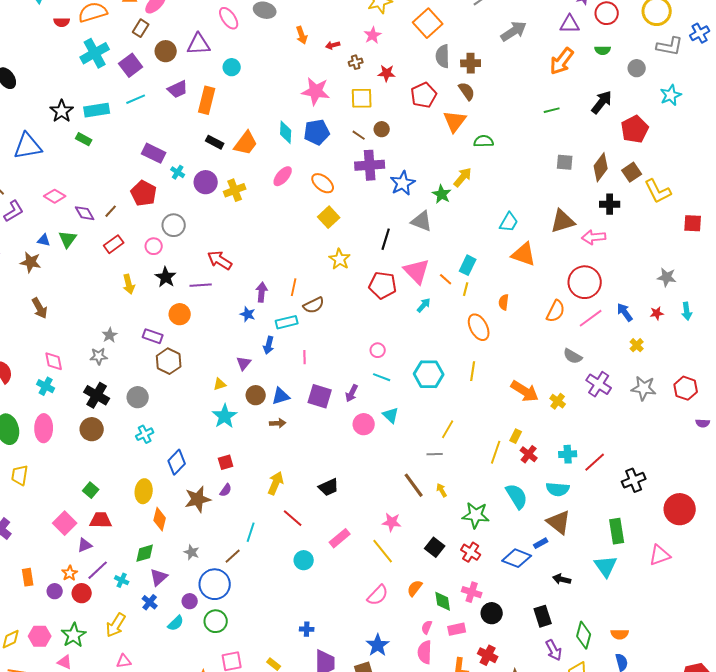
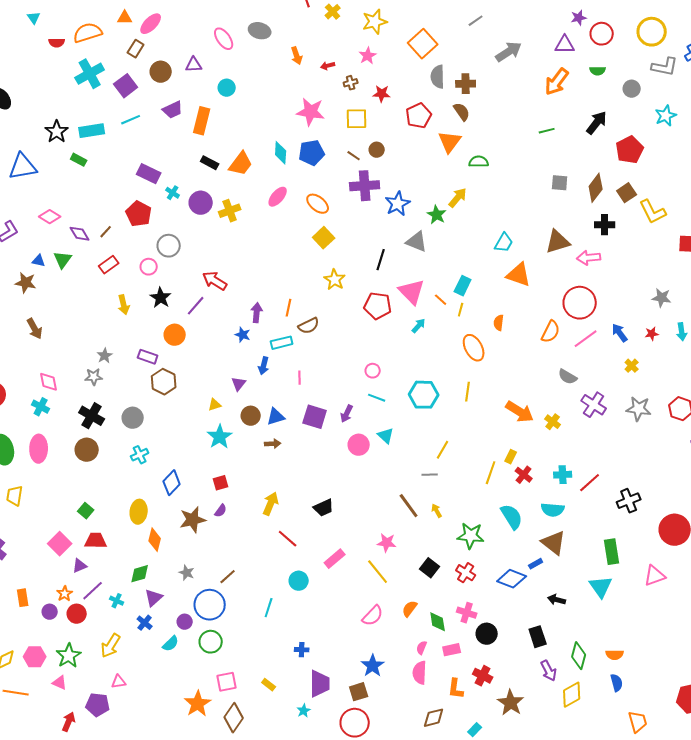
purple triangle: (199, 44) -> (194, 65), size x0.7
purple line: (201, 285) -> (196, 306), turned -45
cyan line: (251, 532) -> (269, 608), moved

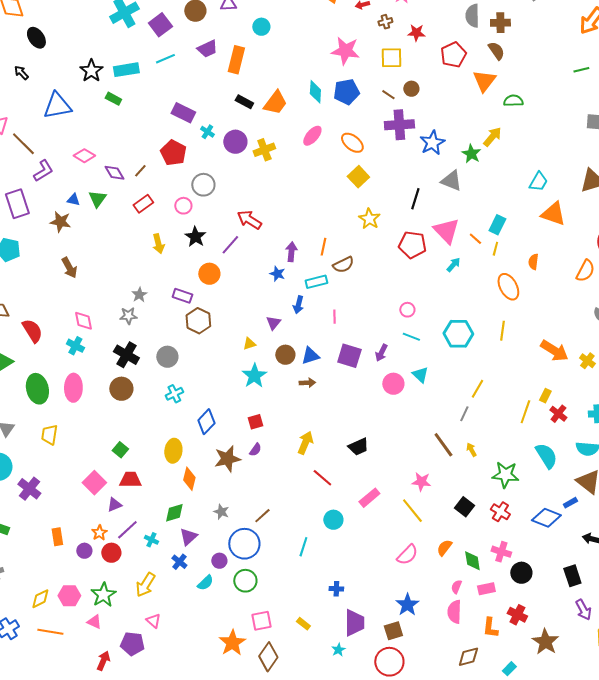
gray line: (430, 475) -> (464, 414), turned -63
pink triangle: (119, 682) -> (153, 621), turned 49

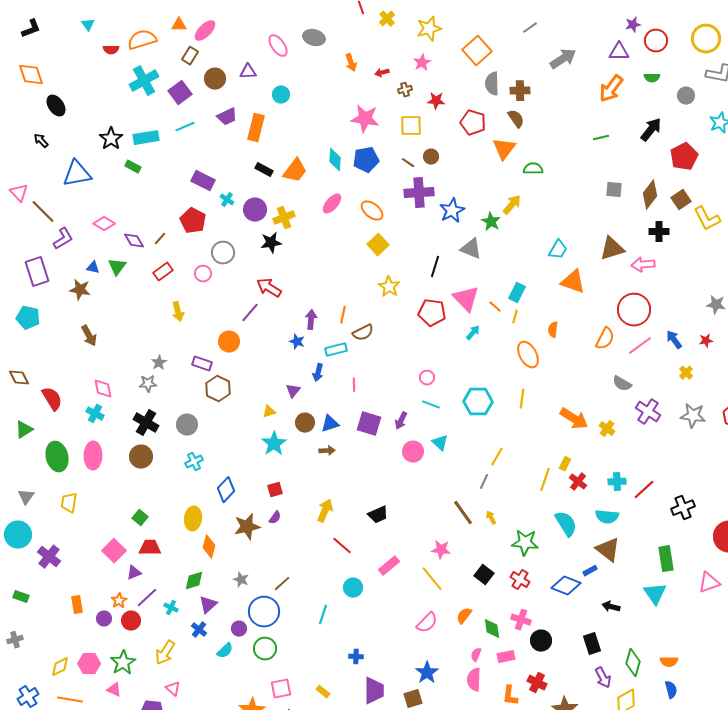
red pentagon: (453, 55) -> (473, 123), turned -30
black star: (195, 237) -> (271, 243), moved, turned 30

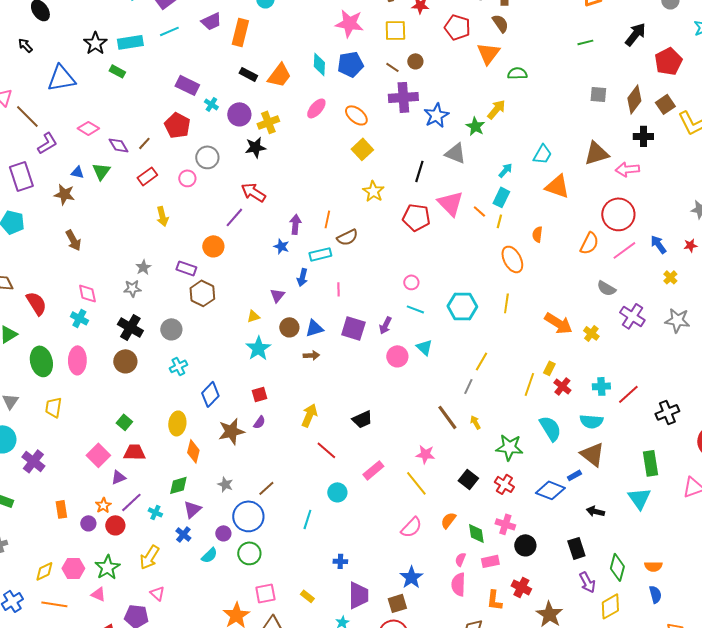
cyan arrow: (473, 333) -> (505, 170), moved

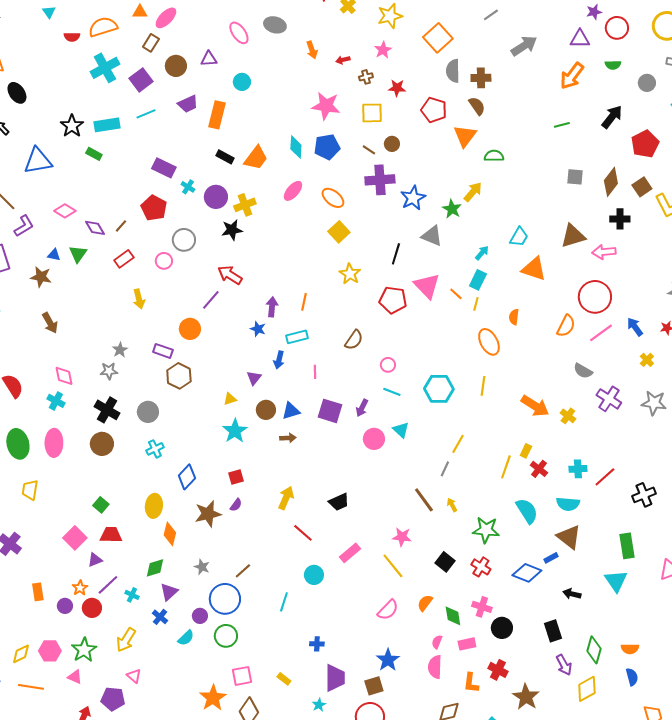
brown semicircle: (347, 237) -> (354, 340), moved, turned -30

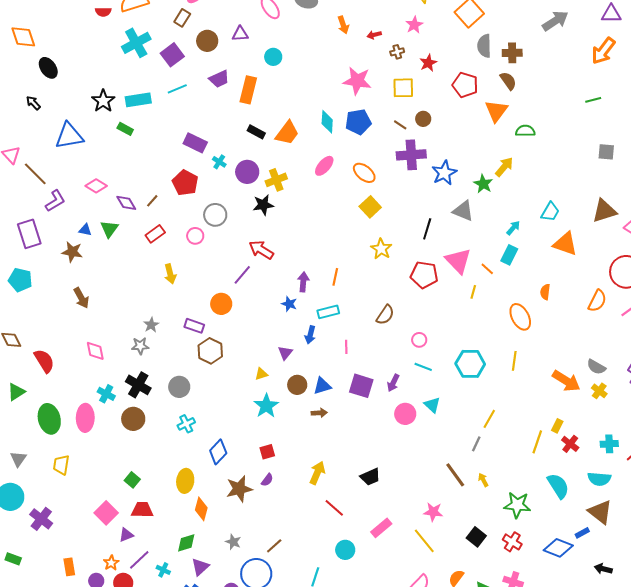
red star: (397, 88) -> (428, 63), turned -30
yellow line: (476, 304) -> (473, 292), moved
gray semicircle: (583, 371) -> (596, 367), moved
cyan cross: (56, 401) -> (106, 394), moved

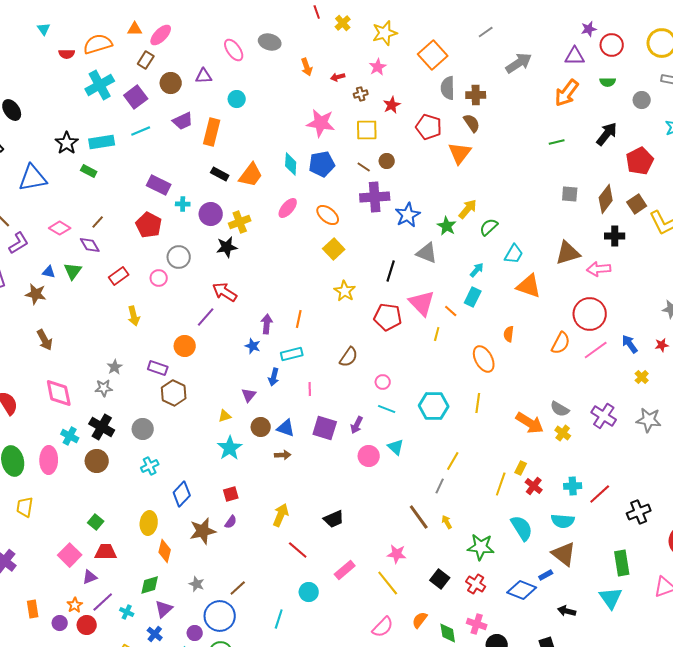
green semicircle: (525, 131) -> (489, 227), moved, turned -42
cyan cross: (219, 162) -> (183, 204), turned -32
brown line: (152, 201) -> (98, 222), moved
pink diamond: (95, 351) -> (59, 393), size x1.4
blue triangle: (322, 386) -> (286, 428), turned 36

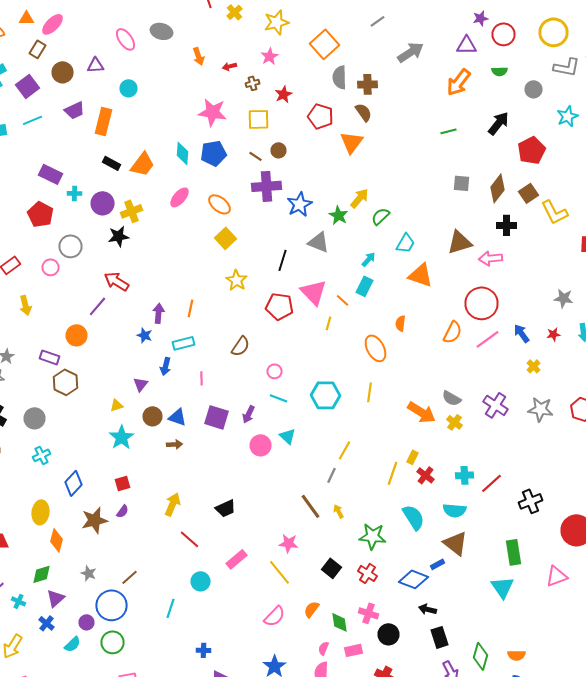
black arrow: (567, 611) -> (428, 609), moved

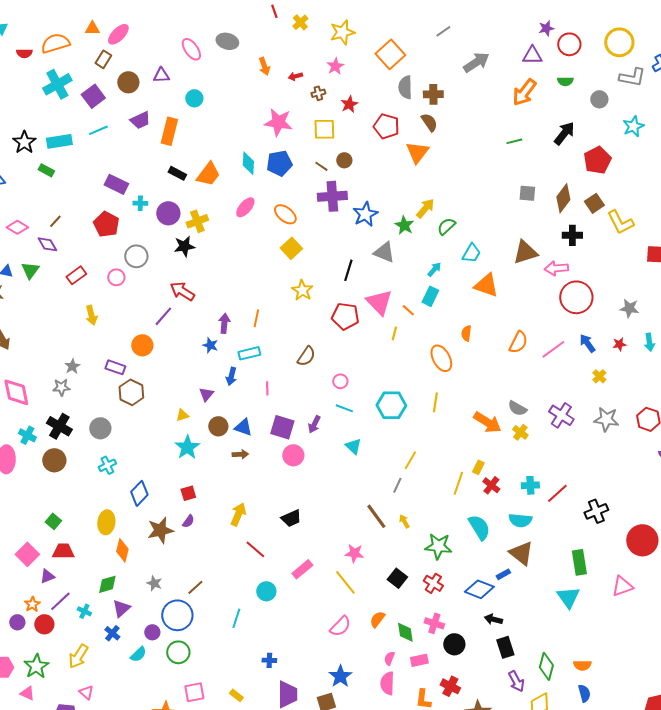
red circle: (482, 303) -> (576, 297), moved
pink circle: (260, 445) -> (293, 455), moved

